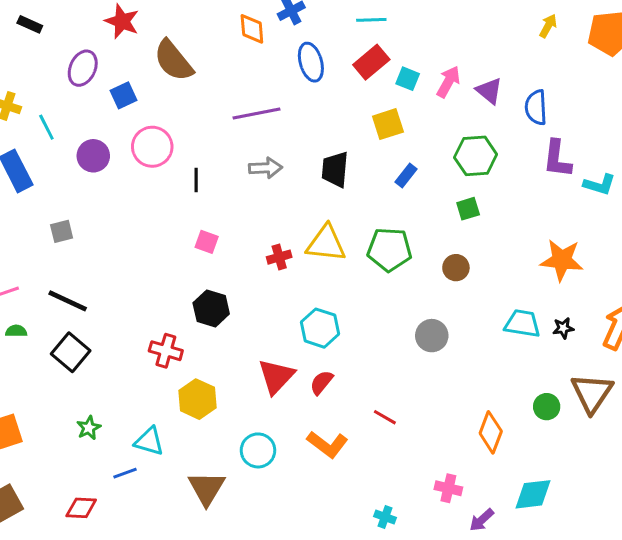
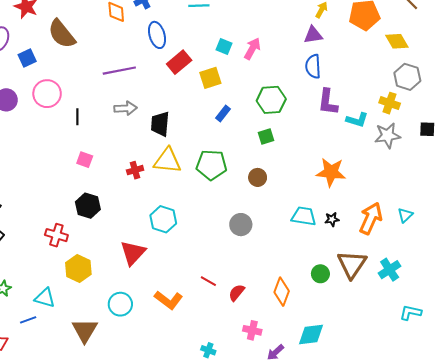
red rectangle: (371, 62) -> (179, 62), moved
purple triangle: (489, 91) -> (313, 35), moved, turned -48
black trapezoid: (335, 169) -> (160, 124), moved
red semicircle: (321, 382) -> (237, 293), moved

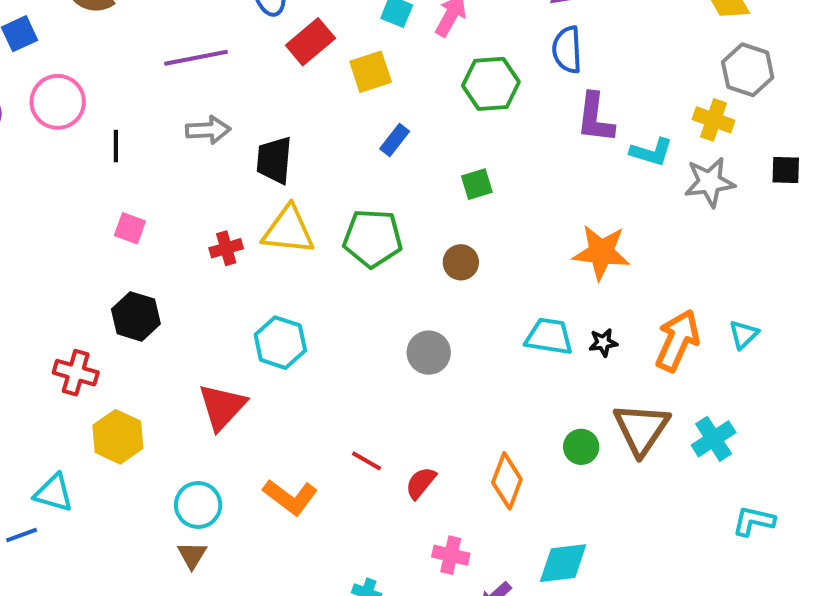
green hexagon: (271, 100) -> (491, 84), moved
brown triangle: (85, 330) -> (192, 555), moved, size x0.6

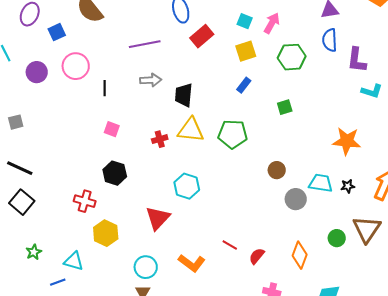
yellow square: (371, 72) -> (246, 51), moved
purple L-shape: (595, 118) -> (357, 60), moved
brown circle: (461, 262) -> (277, 170), moved
gray circle: (429, 353) -> (296, 199), moved

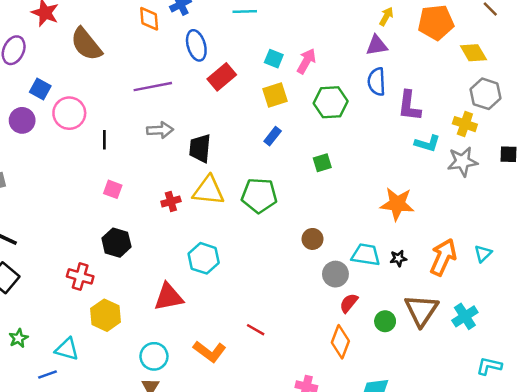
blue square: (57, 32) -> (40, 89), moved, turned -36
red triangle: (158, 218) -> (168, 297), turned 36
red semicircle: (257, 256) -> (349, 303), moved

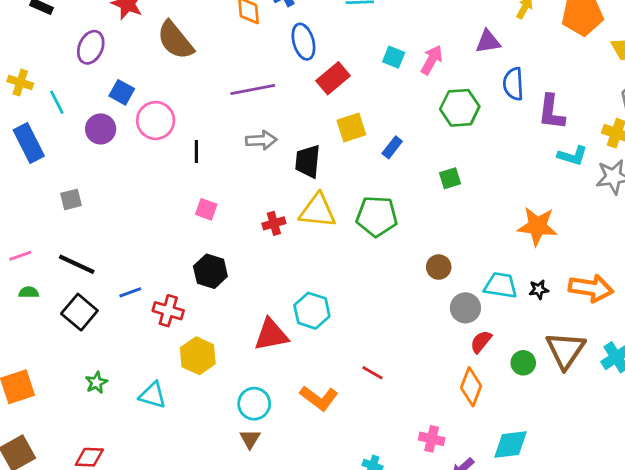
purple triangle: (377, 45) -> (488, 42), moved
yellow square: (275, 95) -> (351, 128), moved
orange arrow: (443, 257) -> (591, 288), turned 75
cyan hexagon: (204, 258) -> (312, 311), moved
blue line: (48, 374) -> (130, 292), moved

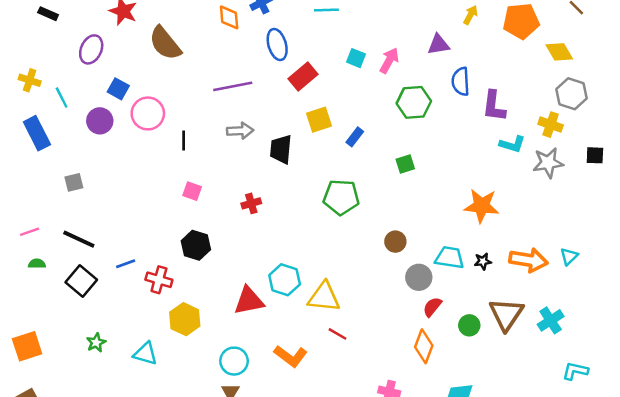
yellow triangle: (318, 211) -> (324, 297), moved

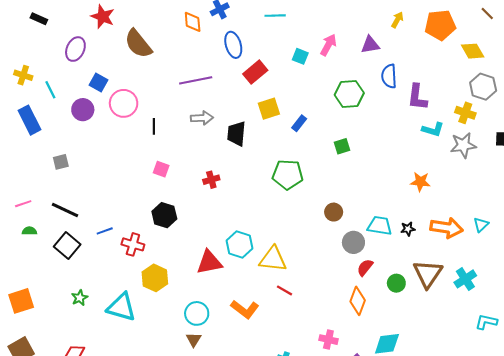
pink arrow: (389, 61) -> (328, 45), moved
orange star: (482, 206) -> (420, 182), moved, size x0.7
cyan triangle: (145, 354) -> (121, 307), size x1.4

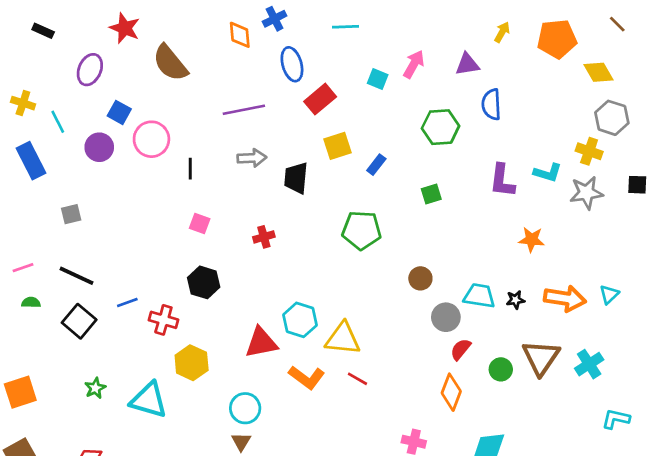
purple L-shape: (417, 97) -> (502, 181), moved
orange L-shape: (245, 309) -> (307, 377), moved

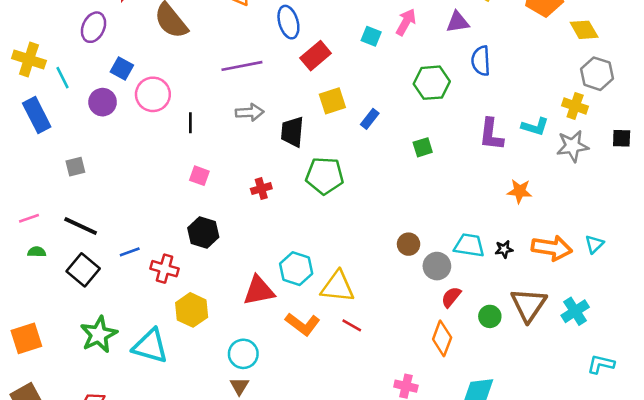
yellow cross: (23, 103) -> (29, 60), size x1.4
green pentagon: (362, 230) -> (325, 176), moved
brown circle: (420, 278) -> (409, 244), moved
green star: (95, 388) -> (99, 334), size x1.8

